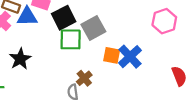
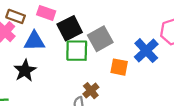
blue triangle: (27, 17) -> (34, 41), moved
blue cross: (130, 57) -> (146, 51), moved

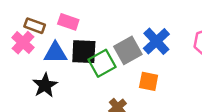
black square: (70, 28) -> (84, 52), moved, turned 30
green square: (77, 51) -> (102, 63), turned -30
blue cross: (146, 51) -> (156, 41), moved

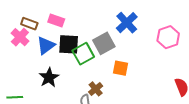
blue cross: (156, 41) -> (127, 23), moved
blue triangle: (55, 53) -> (46, 45), turned -36
black star: (45, 85) -> (49, 78), moved

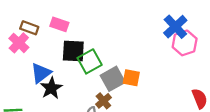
blue cross: (127, 23) -> (175, 27), moved
gray square: (104, 43) -> (113, 79), moved
blue triangle: (46, 45) -> (41, 73), moved

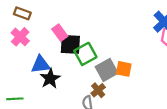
pink rectangle: (59, 24) -> (60, 33), moved, turned 35
brown rectangle: (29, 28) -> (22, 13), moved
blue triangle: (41, 73) -> (40, 65), turned 30

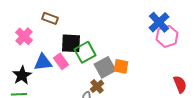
brown rectangle: (22, 13) -> (50, 18), moved
pink rectangle: (60, 33) -> (61, 61), moved
black star: (50, 79) -> (22, 75), moved

